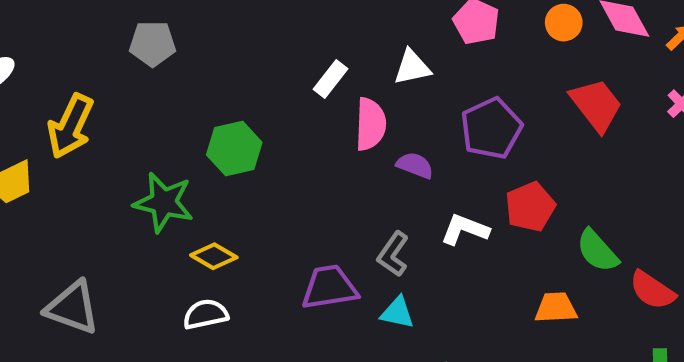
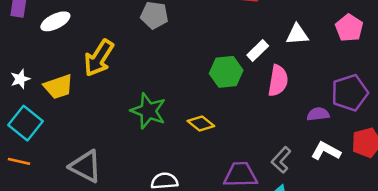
white triangle: (412, 67) -> (297, 34), moved
green hexagon: (234, 149) -> (226, 72), moved
purple semicircle: (415, 165) -> (318, 114), moved, turned -35
yellow diamond: (214, 256) -> (201, 124), moved

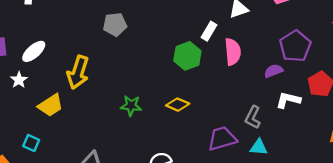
white star: (20, 79) -> (19, 80), moved
green star: (148, 111) -> (131, 106), size x0.7
cyan square: (25, 123) -> (31, 143), size x0.6

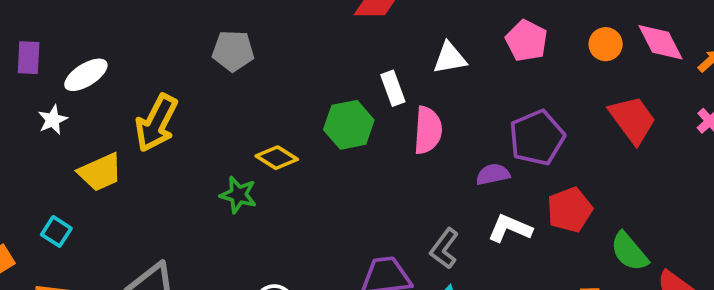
white rectangle: (209, 31) -> (393, 88), turned -60
yellow diamond: (178, 105) -> (277, 158), moved

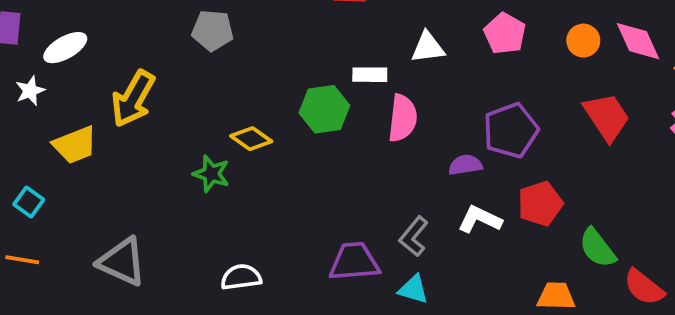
white rectangle: (393, 88) -> (370, 75), turned -72

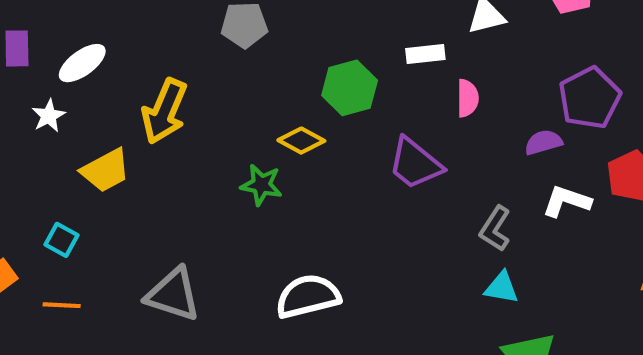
green hexagon: (324, 109) -> (350, 88), moved
pink semicircle: (403, 118) -> (468, 98), size x0.7
purple trapezoid: (354, 262) -> (415, 164), moved, turned -130
white semicircle: (241, 277) -> (308, 296), size x1.4

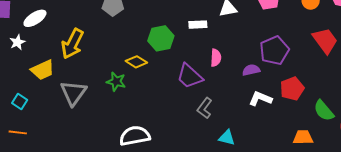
pink semicircle: (468, 98) -> (216, 58), moved
gray L-shape: (495, 229) -> (205, 108), moved
gray triangle: (173, 294) -> (73, 93), moved, turned 44

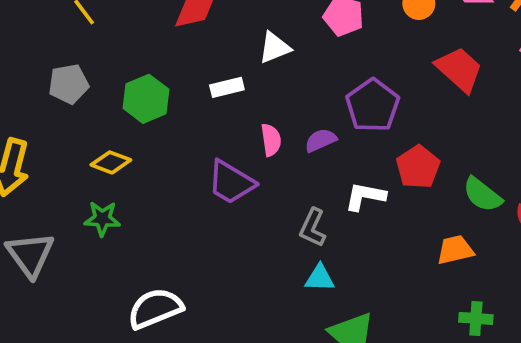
green hexagon: (161, 38) -> (146, 99), moved
yellow diamond: (136, 62) -> (111, 162), moved
purple semicircle: (251, 70) -> (321, 140), moved
gray L-shape: (205, 108) -> (313, 228), moved

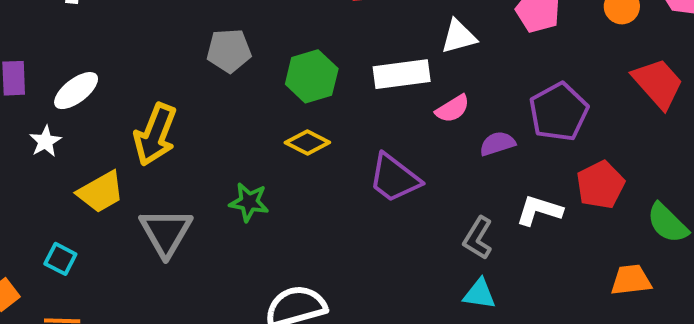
white rectangle: (227, 87) -> (402, 74), size x1.5
pink semicircle: (271, 140) -> (453, 109), moved, turned 60
yellow diamond: (111, 162) -> (307, 143), moved

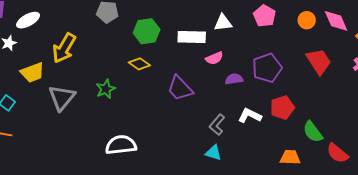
green star: (249, 202) -> (106, 89), turned 30

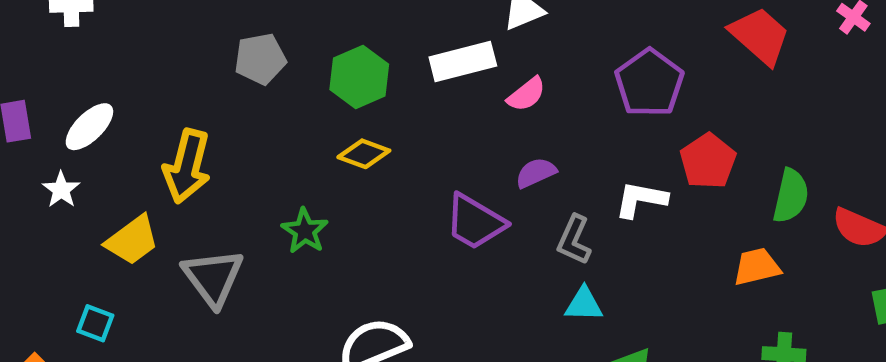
purple semicircle: (234, 79) -> (536, 173), moved
purple trapezoid: (180, 88) -> (475, 222), moved
green semicircle: (313, 132) -> (791, 196), turned -115

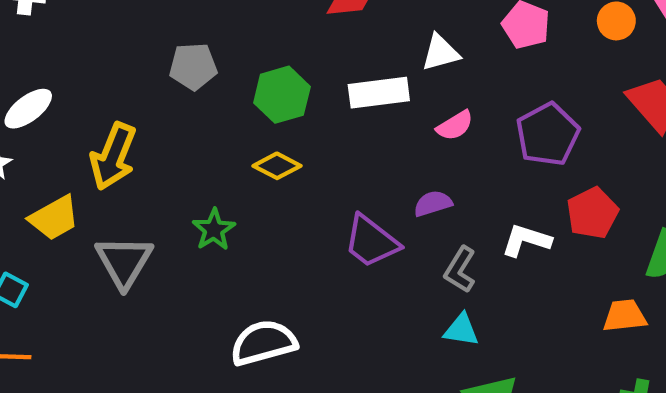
pink semicircle: (526, 94) -> (455, 126), moved

